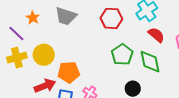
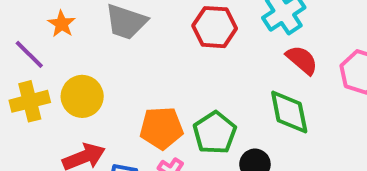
green pentagon: (122, 55) -> (215, 133), moved
orange pentagon: (69, 72) -> (161, 128), moved

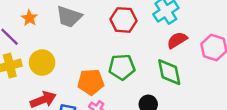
red semicircle: (302, 60) -> (177, 40), turned -72
green pentagon: (215, 133) -> (122, 67), moved, turned 30

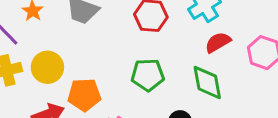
orange pentagon: (91, 82) -> (84, 95), moved

